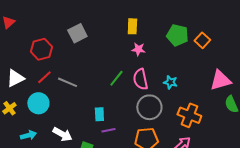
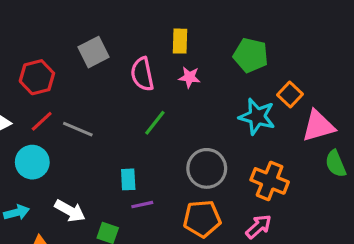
orange square: (202, 40) -> (290, 95), moved
pink semicircle: (140, 79) -> (142, 74), moved
cyan star: (170, 82) -> (257, 117), moved, size x1.6

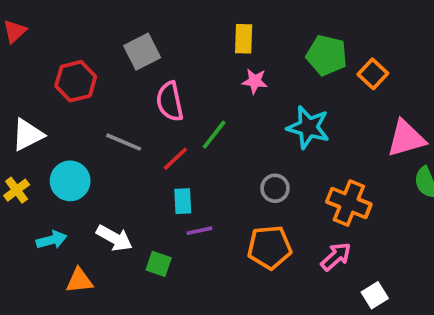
pink semicircle: (142, 74) -> (170, 101), moved
orange square: (290, 95) -> (373, 74), moved
cyan star: (257, 117) -> (308, 127), moved
red line: (42, 121) -> (175, 159), moved
gray circle: (207, 168) -> (275, 188), size x0.6

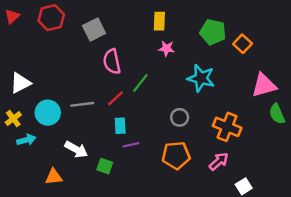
red hexagon: (76, 81) -> (51, 18), moved
gray line: (124, 142) -> (82, 104), moved, turned -30
cyan arrow: (52, 240) -> (26, 140), moved

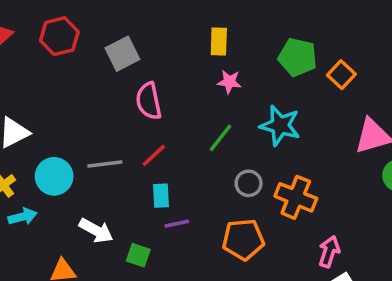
green line: (140, 83) -> (221, 138), moved
orange cross: (227, 127) -> (296, 197), moved
pink arrow: (219, 161) -> (329, 252), moved, turned -30

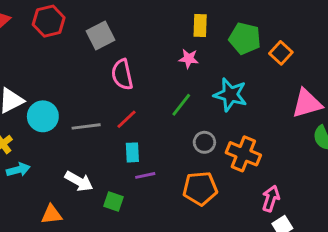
yellow rectangle: (219, 41) -> (200, 25), moved
cyan circle: (54, 176) -> (43, 116), moved

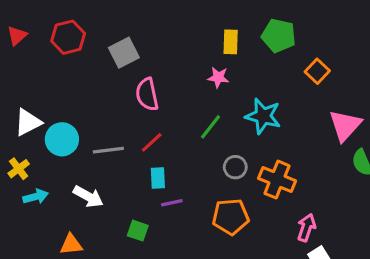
green pentagon: (245, 38) -> (279, 36), moved
pink triangle: (307, 103) -> (345, 125), turned -32
white arrow: (79, 181) -> (88, 197), moved

